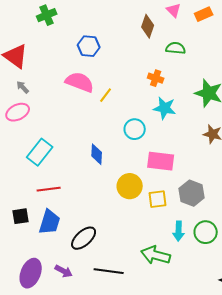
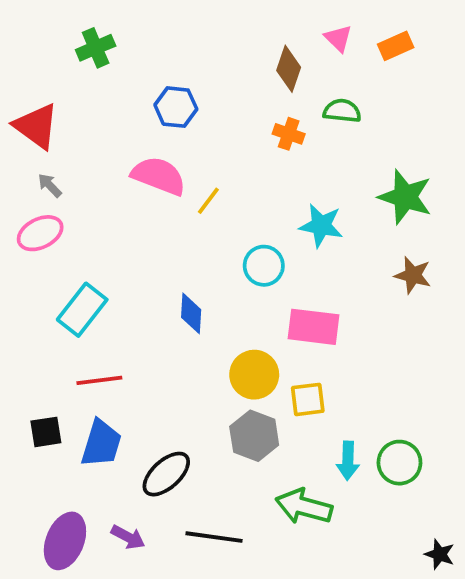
orange cross: (156, 78) -> (289, 134), moved
gray hexagon: (192, 193) -> (254, 436), moved

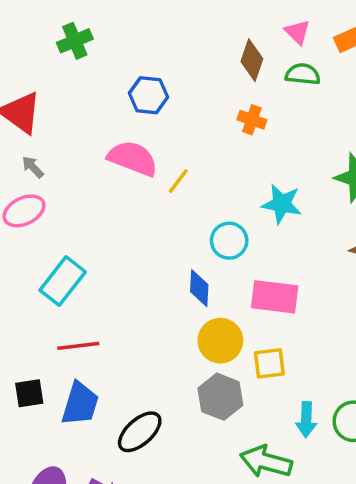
green semicircle: (342, 111) -> (303, 74), moved
blue diamond: (191, 313) -> (199, 288), moved

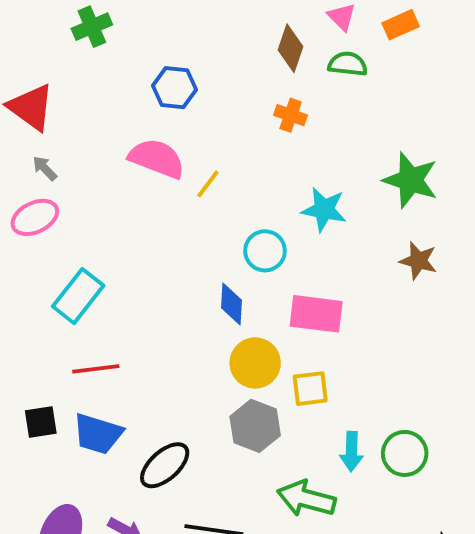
blue trapezoid: (80, 404) -> (98, 434), turned 90

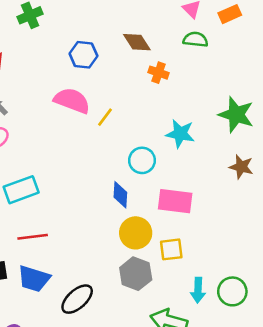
brown diamond: (291, 48) -> (137, 42), moved, turned -52
cyan rectangle: (78, 296) -> (21, 190), turned 32

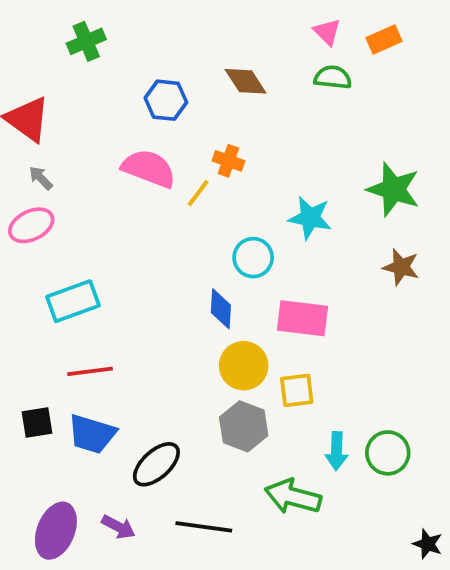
orange cross: (159, 73) -> (228, 161), moved

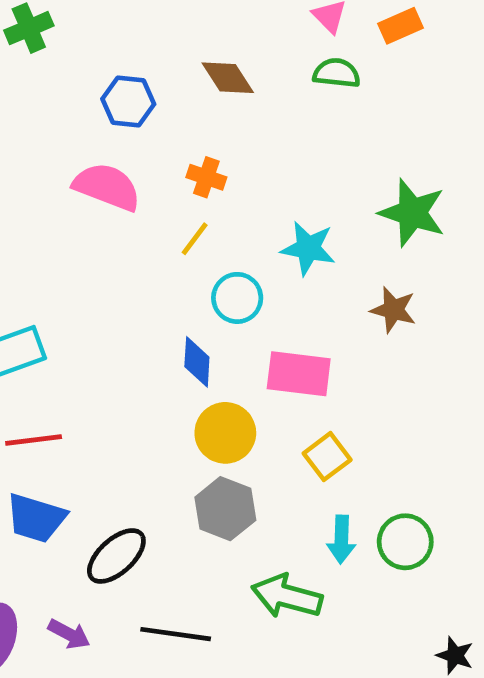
yellow line: (198, 193) -> (195, 239), moved
brown star: (401, 267) -> (393, 310), moved
yellow square: (297, 390) -> (327, 457), moved, turned -30

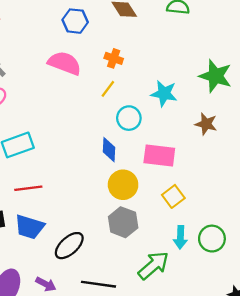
green arrow: (287, 596) -> (153, 265), turned 124

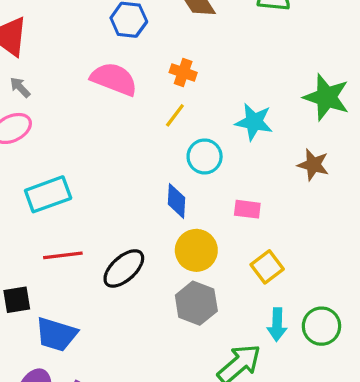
pink rectangle: (159, 156) -> (247, 209), size x0.6
blue trapezoid: (29, 227) -> (56, 334), moved
black ellipse: (69, 246) -> (124, 268), moved

